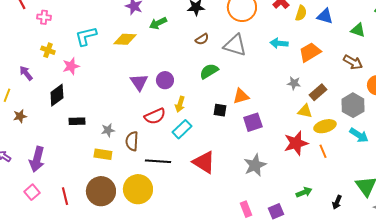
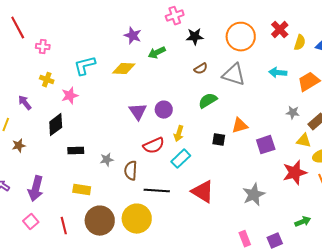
purple square: (253, 122) -> (266, 145), moved
yellow rectangle: (103, 154) -> (82, 190), moved

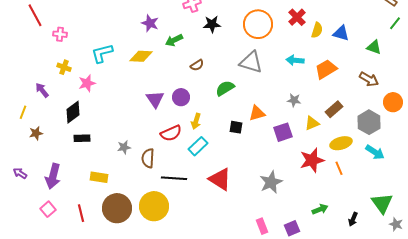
brown semicircle: (201, 69) -> (197, 65), moved
gray star: (293, 113) -> (294, 100), moved
yellow triangle: (304, 141) -> (312, 123), moved, turned -35
black rectangle: (76, 151) -> (82, 138), moved

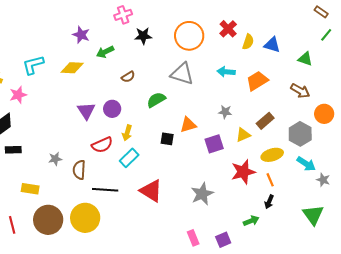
black arrow: (353, 219) -> (269, 202), moved
gray star: (396, 224) -> (323, 180), moved

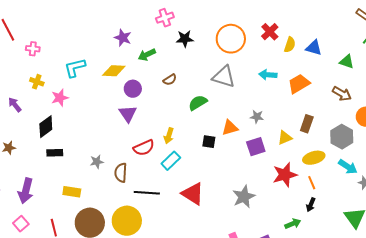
purple circle: (112, 109) -> (133, 89), moved
gray star: (225, 112) -> (257, 117), moved
brown rectangle: (265, 121) -> (307, 124), turned -30

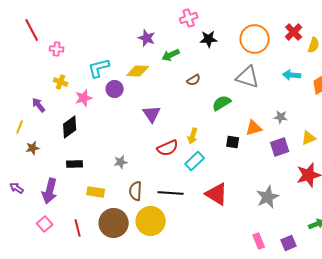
purple circle: (133, 89) -> (115, 89), moved
black rectangle: (55, 153) -> (75, 164), moved
brown semicircle: (121, 173) -> (136, 191), moved

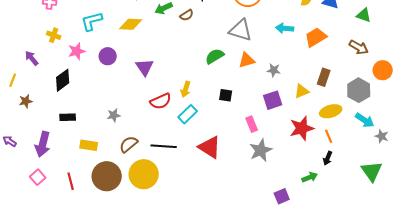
brown semicircle: (194, 80) -> (187, 15), moved
purple circle: (115, 89) -> (108, 56), moved
orange triangle: (254, 128) -> (247, 60), moved
brown semicircle: (136, 191) -> (129, 144), turned 48
pink rectangle: (259, 241) -> (252, 124), moved

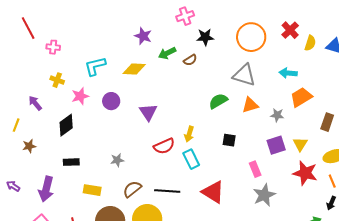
orange trapezoid: (316, 37) -> (301, 97), moved
yellow triangle: (302, 91) -> (300, 144), moved, turned -35
cyan rectangle: (188, 114) -> (191, 159), turned -72
red star: (302, 128) -> (305, 173), turned 30

